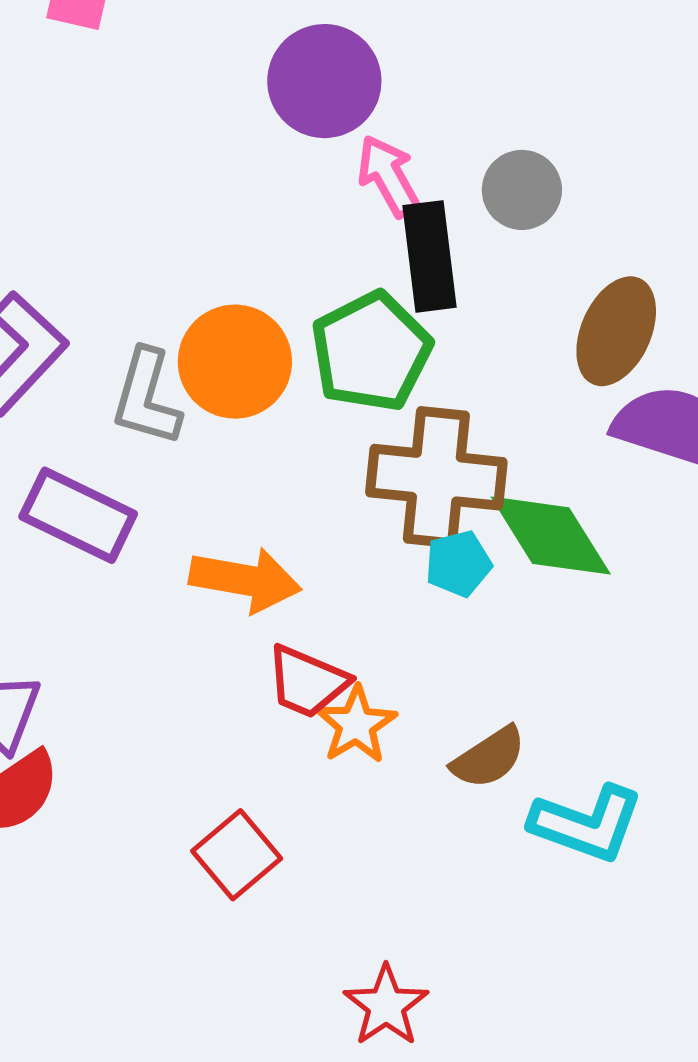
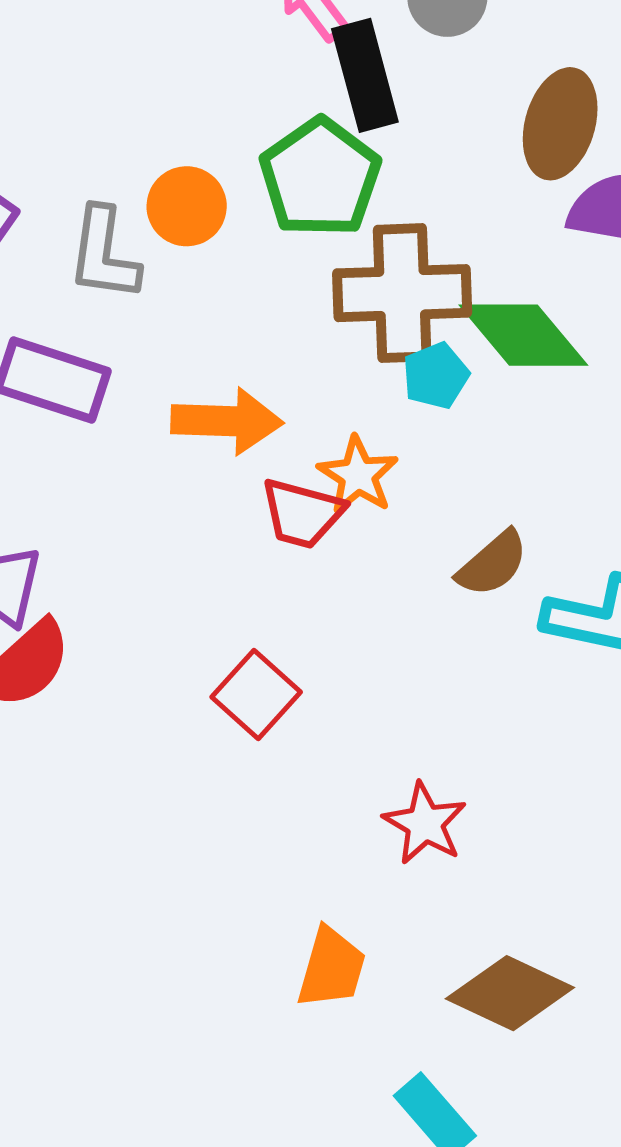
orange circle: (235, 362) -> (187, 206), size x0.7
orange star: (356, 725) -> (358, 475), moved

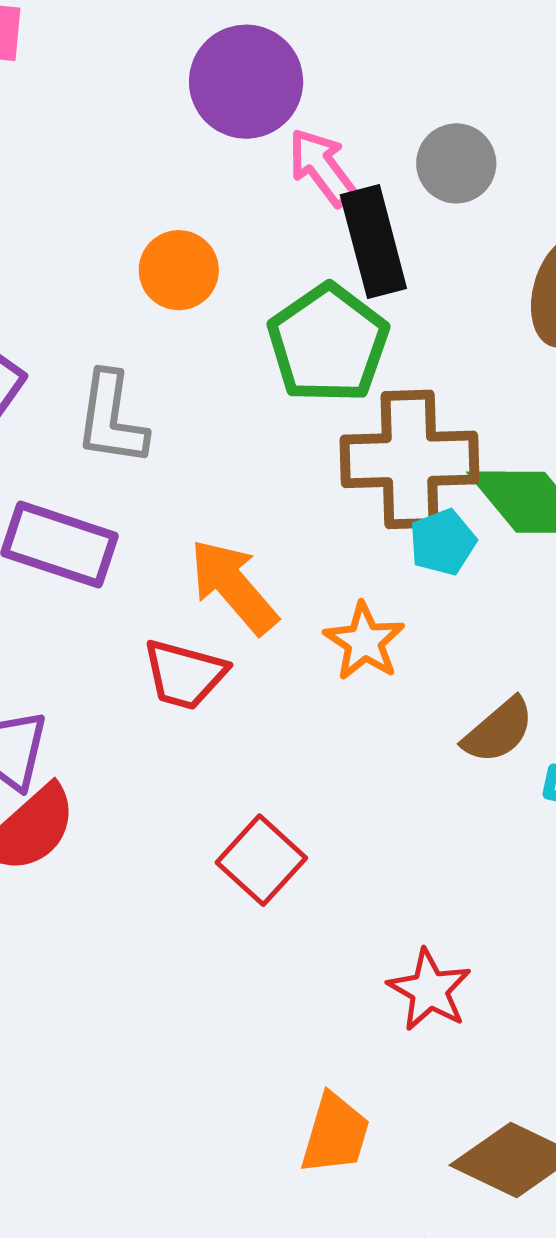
orange circle: (187, 206) -> (179, 270), moved
orange arrow: (227, 421) -> (234, 586), turned -133
red trapezoid: (302, 513) -> (185, 674), moved

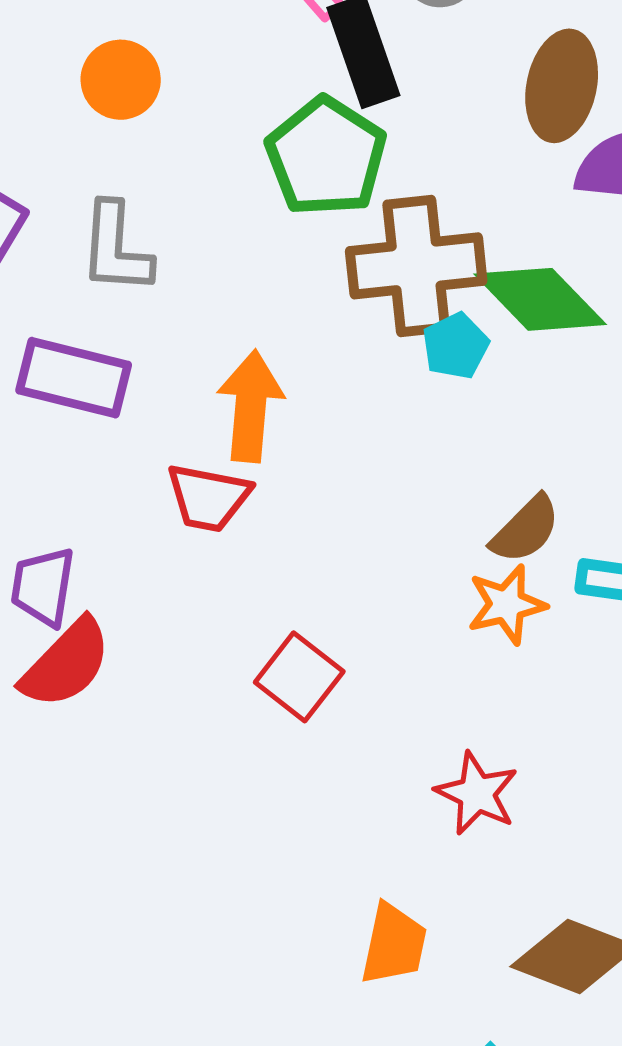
orange circle: (179, 270) -> (121, 80), moved
orange arrow: (234, 586) -> (250, 406), turned 50
orange star: (364, 641) -> (507, 605), moved, turned 30

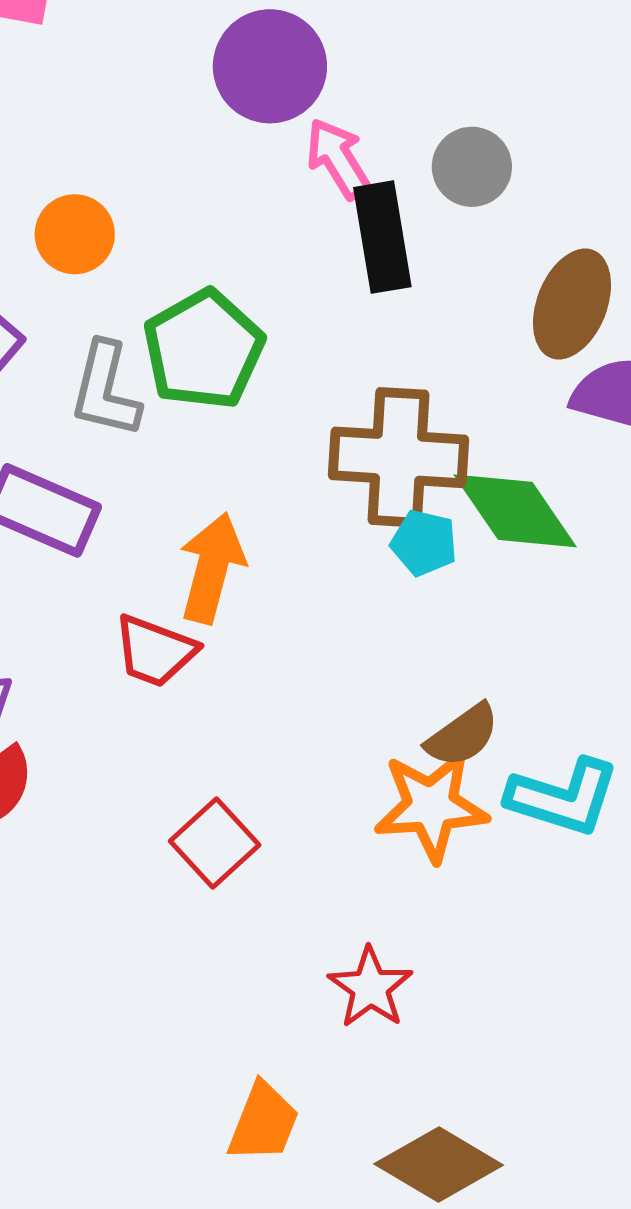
orange circle: (121, 80) -> (75, 234), moved
green pentagon: (326, 157) -> (203, 350), moved
cyan pentagon: (456, 346) -> (424, 543), turned 30
orange star: (507, 605) -> (431, 806), size x1.4

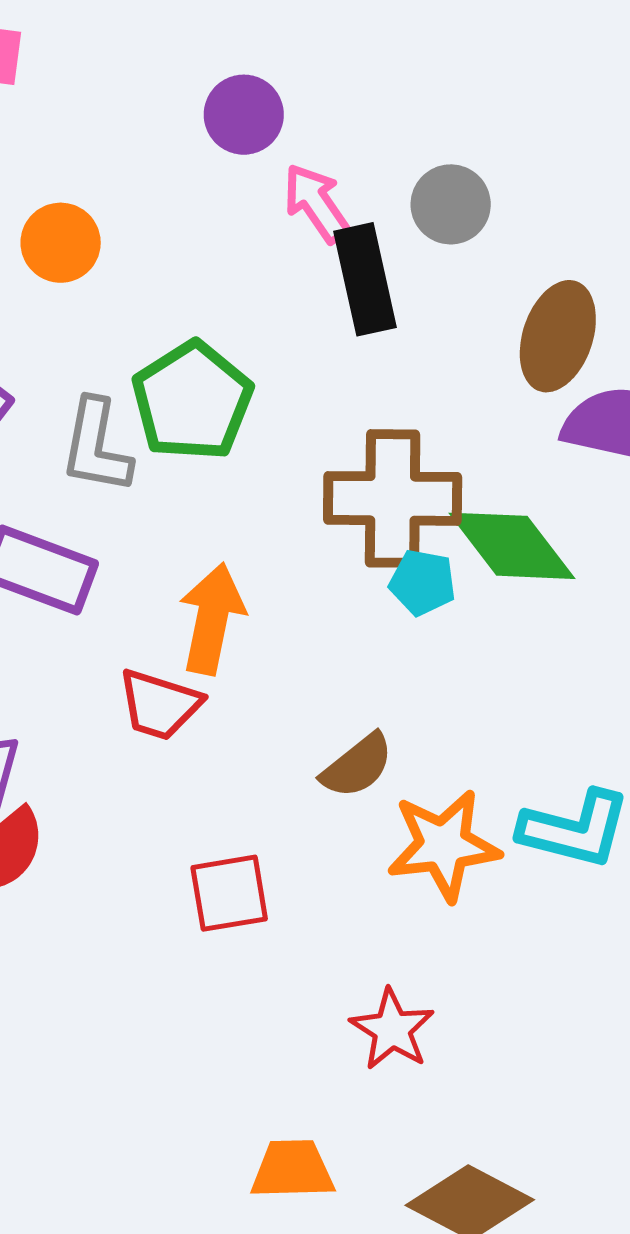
purple circle: (270, 66) -> (244, 115), size x0.7
orange circle: (75, 234) -> (61, 243), moved
brown semicircle: (462, 735) -> (357, 766), moved
red square: (215, 843) -> (229, 893), turned 36
orange trapezoid: (263, 1122) -> (292, 1170), turned -110

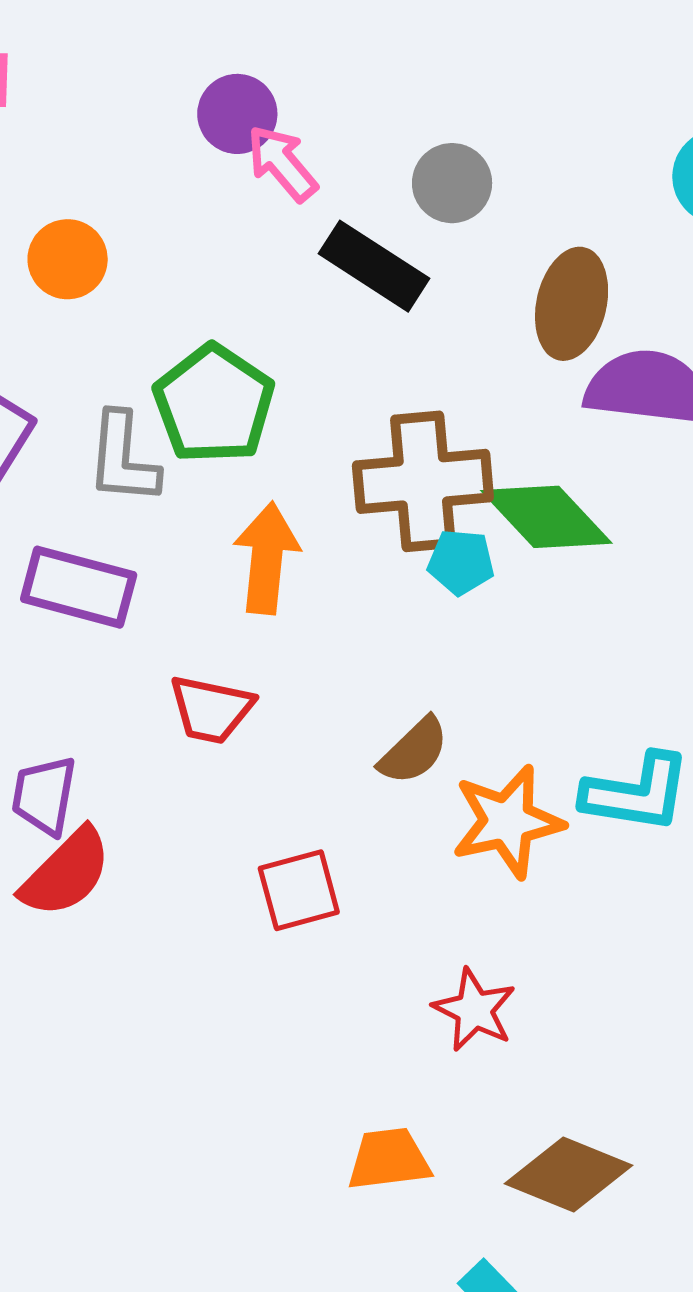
pink arrow: (316, 203) -> (282, 163), moved
black rectangle: (365, 279) -> (374, 266), turned -39
orange arrow: (212, 619) -> (267, 558), moved

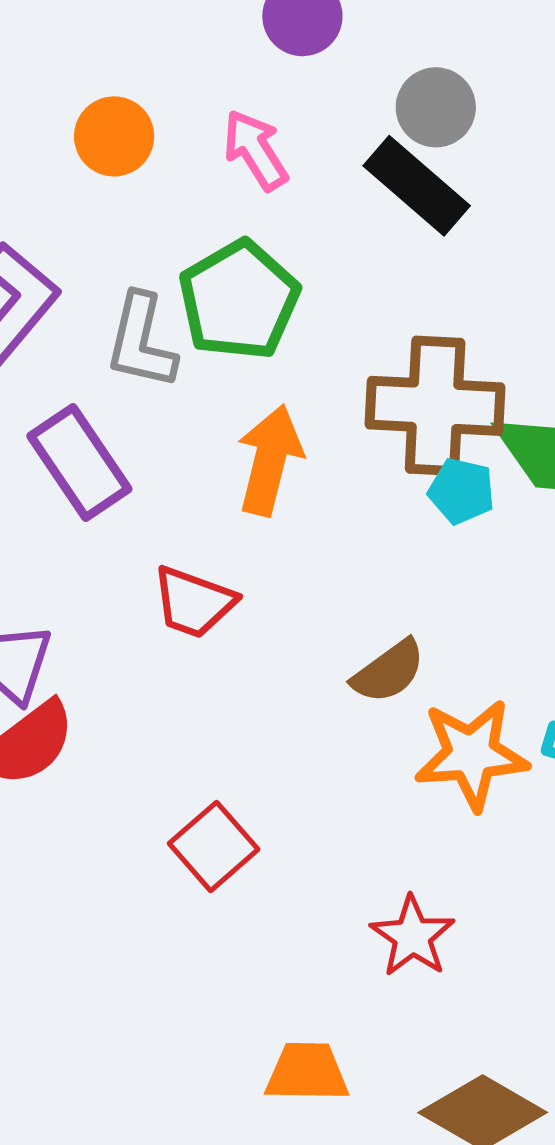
pink arrow: (282, 163) -> (255, 150), moved
gray circle: (452, 183) -> (436, 107), moved
purple rectangle: (79, 587) -> (79, 463), turned 33
red square: (299, 890) -> (214, 846), moved, turned -34

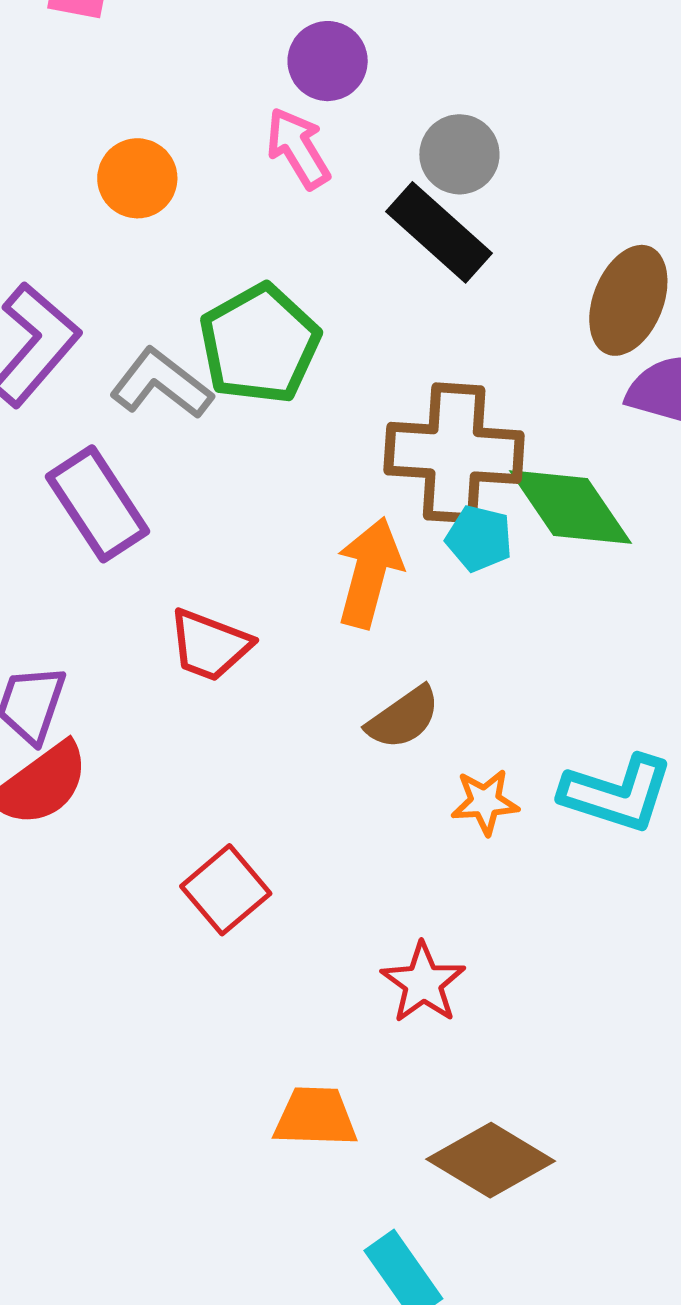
pink arrow: (255, 150) -> (298, 148), moved
gray L-shape: (141, 341) -> (161, 384), turned 114
orange arrow: (270, 460) -> (369, 573), moved
orange star: (471, 754) -> (485, 802), size x0.6

